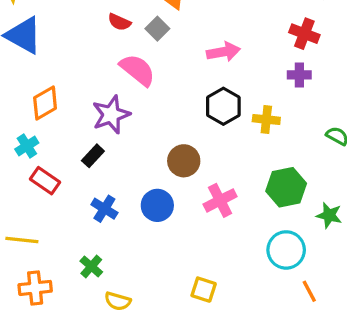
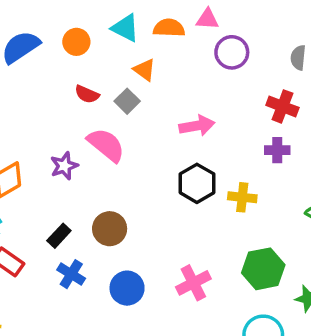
purple star: (111, 115) -> (64, 166), moved, size x0.7
brown circle: (184, 161) -> (110, 229), moved
blue cross: (104, 209) -> (71, 274), moved

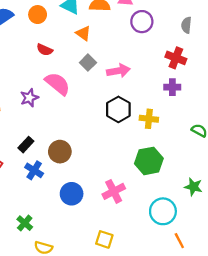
gray square: (127, 101) -> (88, 63), moved
brown circle: (110, 229) -> (60, 152), moved
green hexagon: (263, 269) -> (149, 161), moved
pink cross: (193, 283) -> (114, 191), moved
blue circle: (127, 288) -> (72, 194), moved

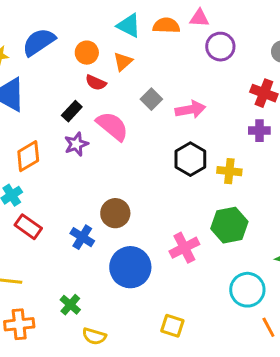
orange circle: (38, 15) -> (87, 53), moved
orange triangle: (83, 33) -> (123, 62), moved, turned 42
black rectangle: (26, 145) -> (72, 111), moved
pink cross: (114, 191) -> (184, 248), moved
blue circle: (72, 194) -> (130, 267), size x1.4

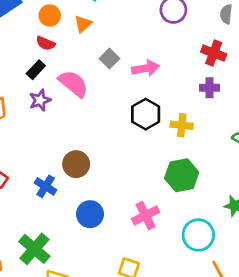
red semicircle: (96, 83) -> (46, 43), moved
pink cross: (184, 248) -> (146, 216), moved
blue circle: (130, 267) -> (90, 214), size x0.7
green cross: (70, 305) -> (34, 249), size x1.6

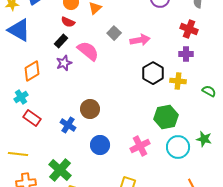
black hexagon: (146, 114) -> (153, 73), moved
yellow cross: (182, 125) -> (178, 81), moved
cyan circle: (198, 235) -> (178, 147), moved

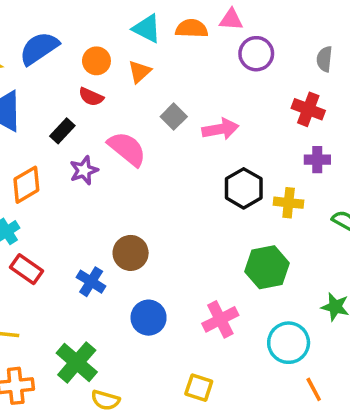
black rectangle: (61, 41) -> (62, 131), moved
purple cross: (186, 54) -> (317, 160), moved
cyan circle: (178, 147) -> (289, 343), moved

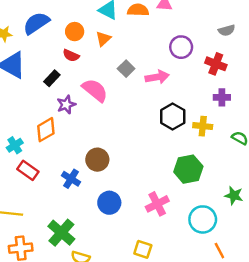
purple circle: (256, 54) -> (181, 47), moved
gray semicircle: (324, 59) -> (227, 30), turned -112
orange diamond: (26, 185) -> (46, 130), moved

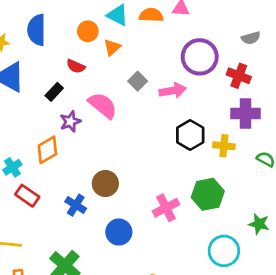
blue semicircle: (36, 23) -> (37, 30), turned -56
orange circle: (75, 32) -> (88, 31), moved
purple circle: (181, 47) -> (200, 57), size x1.4
purple cross: (222, 97) -> (245, 113), size x1.5
pink cross: (157, 204) -> (166, 208), moved

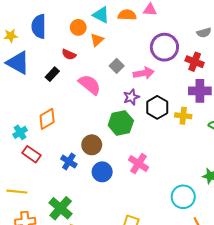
purple star: (70, 122) -> (131, 97), moved
green hexagon: (208, 194) -> (121, 123), moved
pink cross: (166, 208) -> (138, 164), turned -30
blue circle: (119, 232) -> (102, 172), moved

